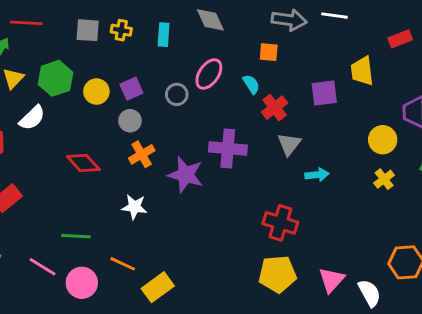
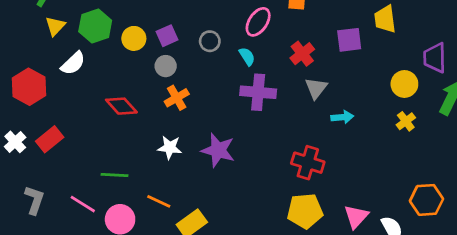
pink ellipse: (209, 74) -> (258, 22), moved
cyan semicircle: (251, 84) -> (247, 56), moved
purple star: (186, 175) -> (218, 150), moved

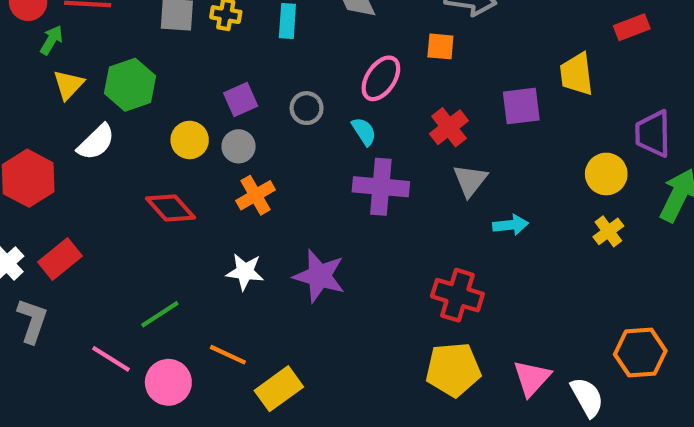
yellow circle: (134, 38) -> (190, 140), moved
green line: (115, 175) -> (160, 314), turned -36
gray L-shape: (34, 200) -> (32, 321), moved

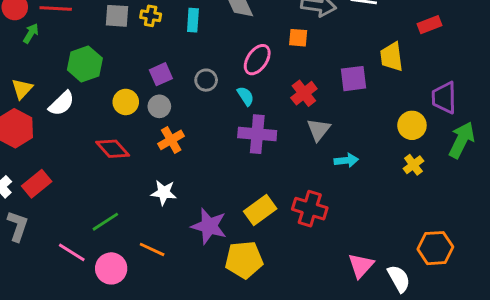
yellow triangle: (68, 85) -> (22, 89), moved
purple star: (319, 276) -> (209, 226), moved
yellow pentagon: (453, 370) -> (244, 260), moved
yellow rectangle: (279, 389) -> (260, 210), moved

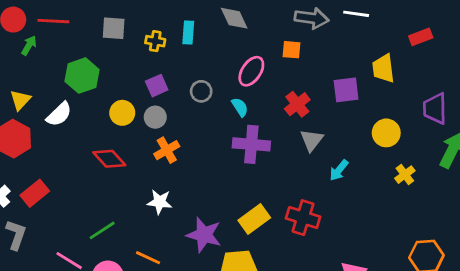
yellow cross: (151, 16) -> (155, 41), moved
yellow circle: (412, 125) -> (386, 133), moved
cyan arrow: (346, 160) -> (339, 170), turned 135

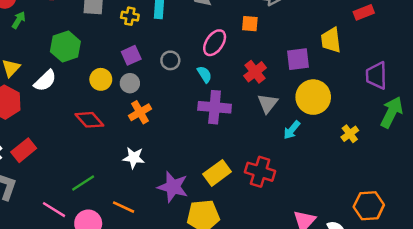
yellow circle: (386, 133) -> (313, 97), moved, size x1.4

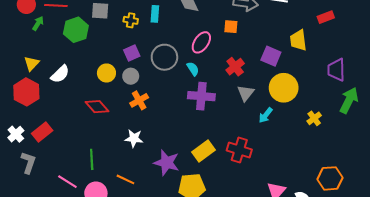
green hexagon: (65, 46) -> (76, 30), moved
purple square: (298, 59) -> (271, 56), turned 30
gray circle: (170, 60) -> (164, 57), size x1.6
green line: (83, 183) -> (92, 159), turned -60

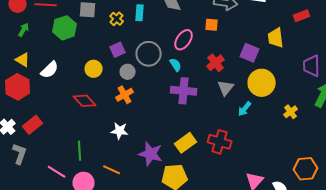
yellow cross: (131, 20) -> (117, 19), turned 32
green arrow: (38, 23) -> (24, 30), moved
yellow triangle: (32, 64) -> (23, 60), turned -42
gray circle: (131, 76) -> (128, 72), moved

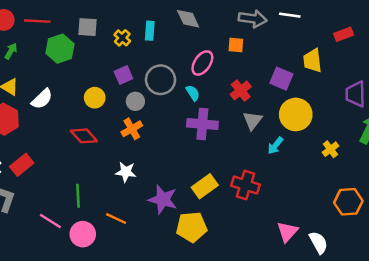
orange hexagon: (306, 169) -> (348, 202), moved

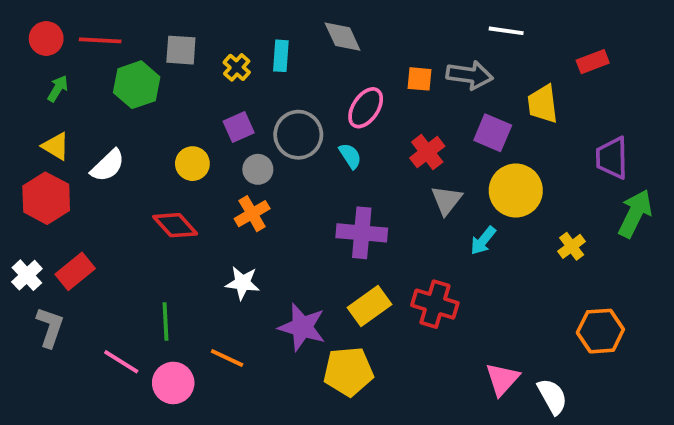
gray arrow: (253, 19) -> (470, 75), moved
purple cross: (202, 124) -> (362, 233), moved

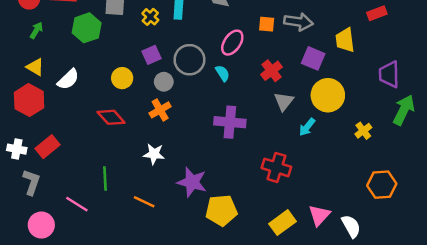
white cross: (27, 275) -> (17, 149), turned -36
yellow rectangle: (369, 306) -> (283, 223), moved
pink circle: (173, 383) -> (41, 225), moved

